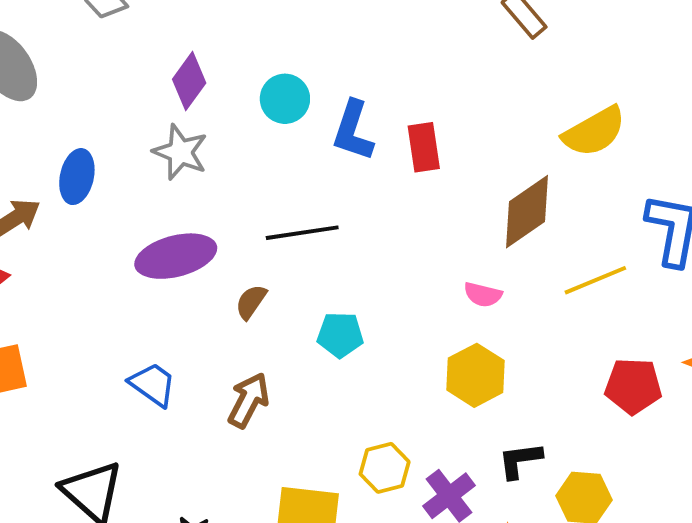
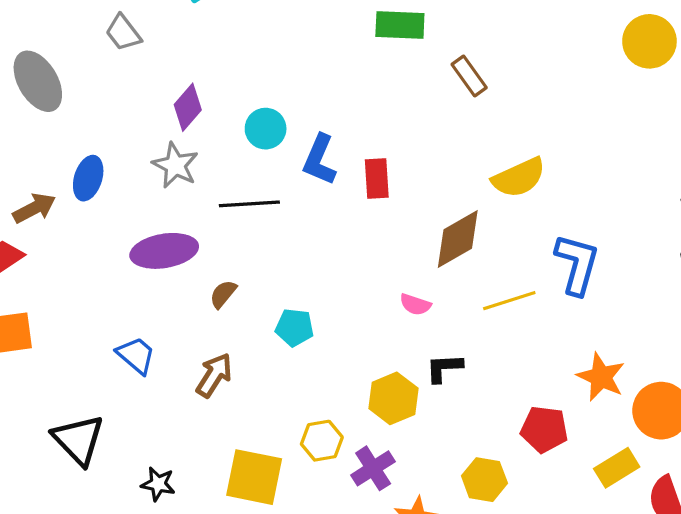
black line: (302, 233) -> (249, 204), moved
yellow hexagon: (475, 375) -> (393, 398), moved
red pentagon: (633, 386) -> (544, 429), moved
black L-shape: (520, 460) -> (444, 368), moved

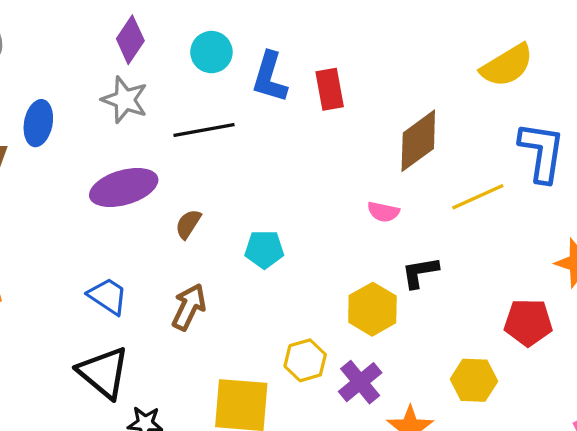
yellow semicircle: (519, 178) -> (507, 65), moved
black triangle: (78, 440) -> (104, 372), moved

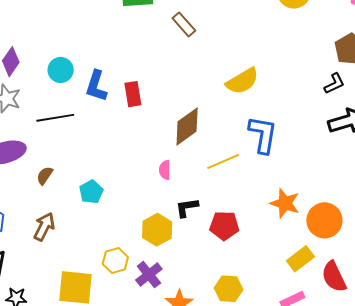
pink semicircle: (383, 212) -> (165, 170), turned 78
cyan pentagon: (264, 249) -> (91, 192), turned -30
red pentagon: (528, 322) -> (224, 226), moved
yellow hexagon: (474, 380) -> (229, 289), moved

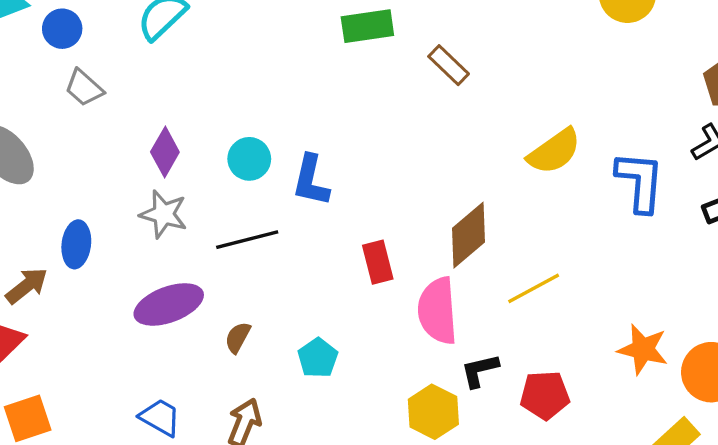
red rectangle: (133, 94) -> (378, 262), moved
blue L-shape: (263, 135) -> (640, 182), moved
pink semicircle: (165, 170) -> (438, 311), size x2.0

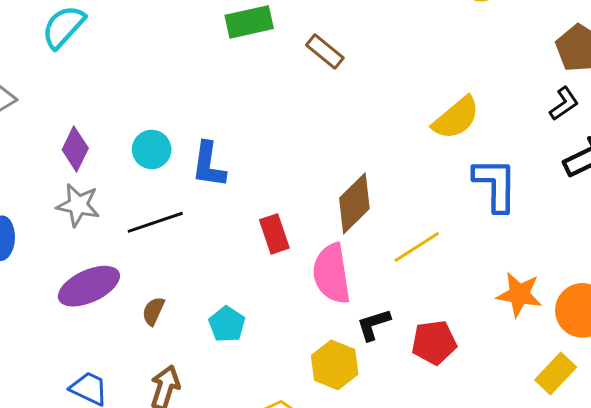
yellow semicircle: (554, 151) -> (456, 118), moved
blue L-shape: (640, 182) -> (495, 185), moved

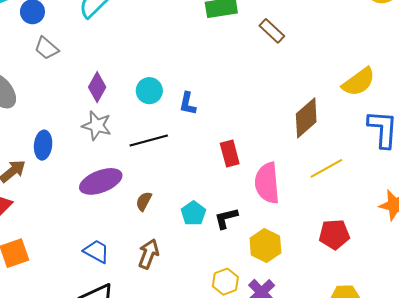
blue L-shape: (209, 165) -> (188, 103), size x0.7
brown diamond: (354, 203) -> (306, 118), moved
black L-shape: (374, 325) -> (226, 218), moved

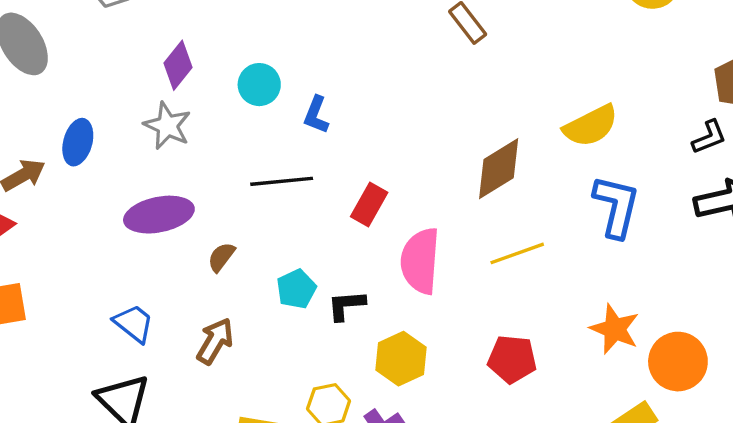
black line: (149, 141) -> (282, 181), moved
red rectangle: (230, 153) -> (369, 205), turned 35

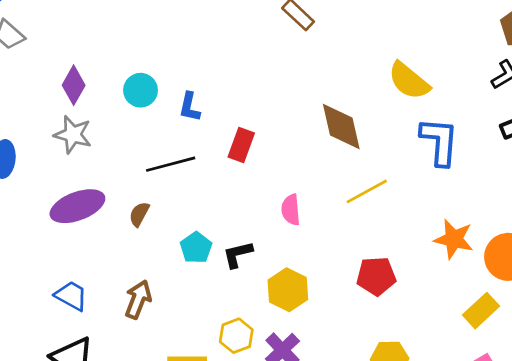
yellow semicircle: (591, 126) -> (409, 81), turned 75
brown diamond: (499, 169) -> (341, 127), turned -62
red rectangle: (369, 205) -> (241, 145), moved
brown semicircle: (221, 257) -> (139, 214), moved
pink semicircle: (420, 261) -> (291, 210), size x0.6

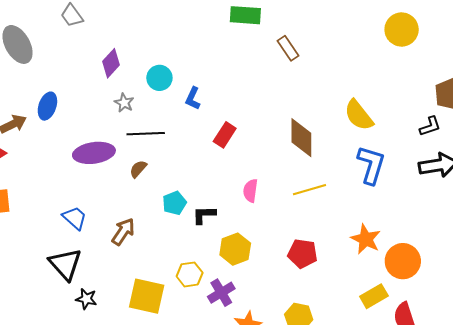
gray star: (73, 135) -> (124, 103), moved, size x0.7
black line: (171, 164) -> (146, 134), moved

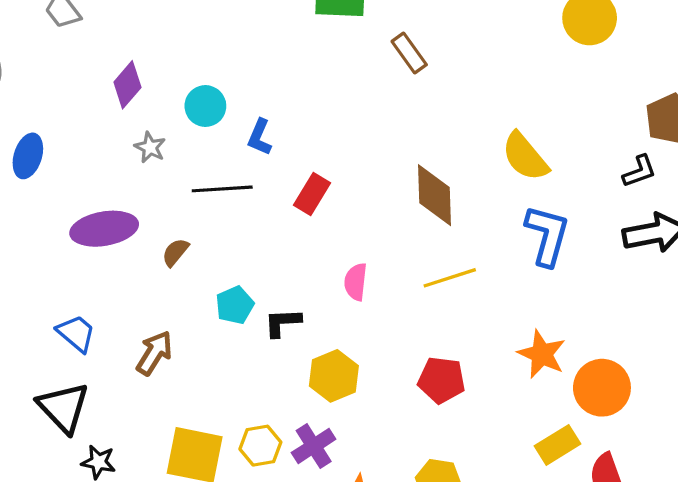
black line: (146, 134) -> (222, 189), moved
yellow hexagon: (190, 274) -> (260, 446), moved

